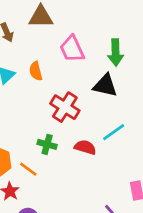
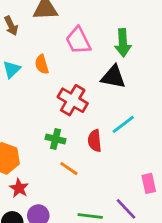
red semicircle: (85, 147) -> (95, 141), turned -110
orange line: (28, 169) -> (69, 169), moved

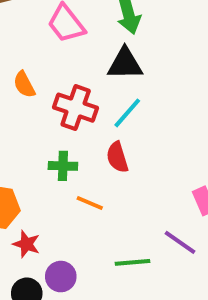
orange semicircle: (42, 64) -> (24, 84), moved
cyan line: (123, 124) -> (127, 113), moved

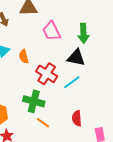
red semicircle: (117, 157) -> (77, 118), moved
green cross: (63, 166) -> (34, 101), size x1.5

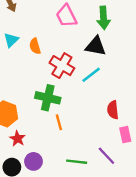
red semicircle: (77, 118) -> (113, 110), moved
orange line: (43, 123) -> (59, 122), turned 40

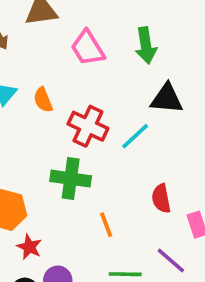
black triangle: (96, 46) -> (167, 99), moved
red semicircle: (113, 110) -> (161, 198), moved
orange line: (59, 122) -> (106, 225), moved

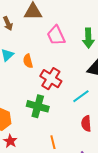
cyan line: (135, 136) -> (81, 96), moved
orange line: (106, 225) -> (53, 142), moved

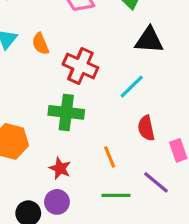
red star: (10, 141) -> (60, 168), moved
orange line: (53, 142) -> (110, 157), moved

